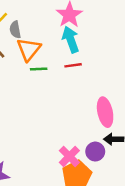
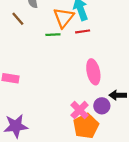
orange triangle: (29, 49) -> (64, 18), moved
pink ellipse: (105, 112) -> (93, 72), moved

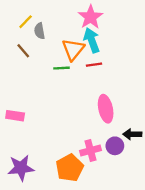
pink cross: (80, 110) -> (91, 150), turned 30
orange pentagon: (86, 126) -> (70, 168), moved

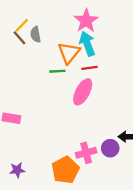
brown line: (23, 51) -> (19, 38), moved
pink ellipse: (106, 109) -> (83, 92), moved, turned 40
purple star: (21, 168) -> (17, 170), size x0.6

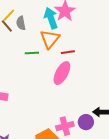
cyan arrow: (87, 44) -> (51, 18), moved
green line: (57, 71) -> (32, 53), moved

